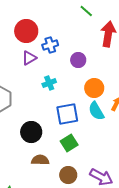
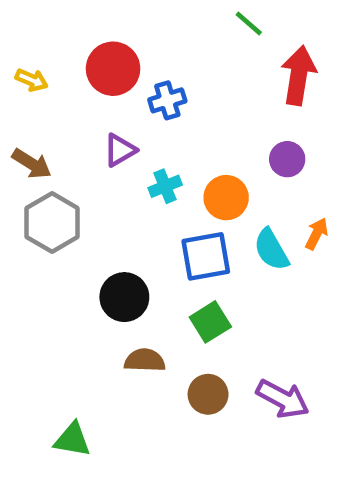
purple triangle: (29, 58) -> (120, 150), moved
purple circle: (78, 60) -> (287, 159), moved
orange circle: (94, 88) -> (226, 198), moved

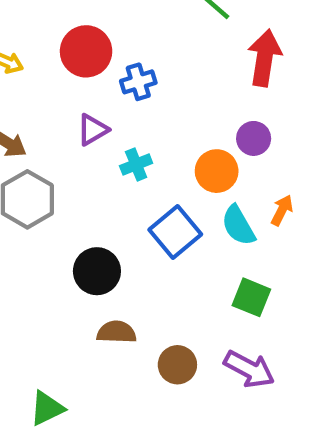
orange circle: (226, 198) -> (217, 171), moved
blue square: (206, 256) -> (175, 232), turned -30
green square: (210, 322) -> (251, 297), moved, turned -36
green triangle: (72, 440) -> (47, 408), turned -36

